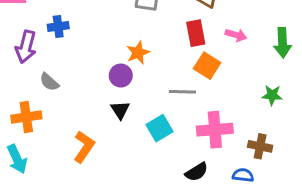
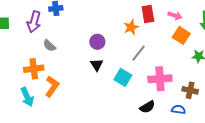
orange star: (138, 53) -> (131, 27), moved
orange square: (207, 66) -> (181, 35), moved
gray line: (182, 92) -> (139, 53), turned -54
cyan square: (160, 128) -> (123, 77), turned -30
orange L-shape: (84, 147) -> (52, 86), moved

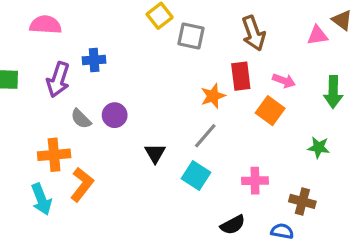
orange square: (181, 35) -> (270, 111), moved
purple circle: (97, 42) -> (115, 115), moved
gray line: (139, 53) -> (205, 136), moved
pink cross: (160, 79) -> (255, 181), size x0.7

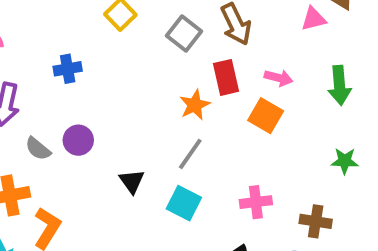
gray square: (191, 36) -> (184, 34), moved, turned 32
blue cross: (94, 60) -> (68, 69), moved
green star: (319, 148) -> (345, 161), moved

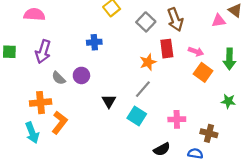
blue cross: (68, 69) -> (94, 42), moved
orange square: (266, 116) -> (203, 72), moved

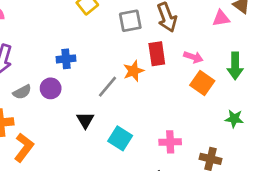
gray square: (146, 22) -> (130, 21), turned 36
blue cross: (94, 42) -> (66, 59), moved
gray semicircle: (59, 78) -> (22, 92), turned -72
gray line: (143, 89) -> (107, 87), moved

